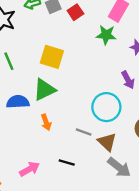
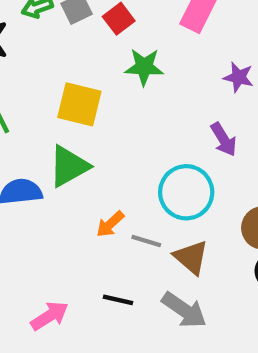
green star: (106, 35) -> (144, 67), moved
orange arrow: (46, 122) -> (110, 224), moved, turned 70
gray arrow: (119, 167) -> (184, 310), moved

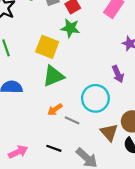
green star: (144, 67) -> (70, 28), moved
green triangle: (69, 166) -> (53, 76), moved
brown triangle: (191, 257) -> (109, 132), moved

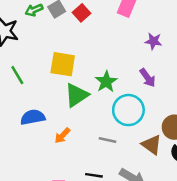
green star: (70, 28) -> (106, 82), moved, turned -30
orange arrow: (55, 109) -> (62, 136), moved

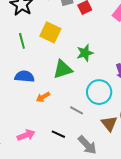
yellow square: (63, 64) -> (50, 32), moved
green star: (106, 82) -> (85, 53), moved

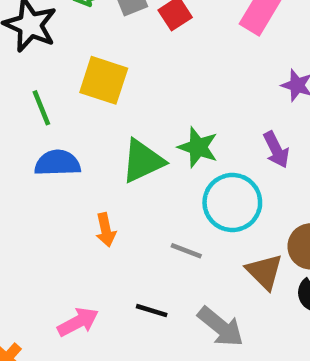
green star: (85, 53) -> (198, 147), moved, turned -30
blue semicircle: (24, 76) -> (57, 163), moved
orange arrow: (43, 97) -> (106, 230), turned -64

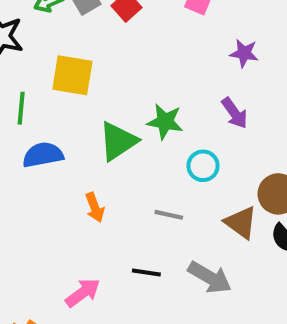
green line: (41, 108) -> (21, 108), turned 36
cyan circle: (232, 203) -> (203, 166), size x0.6

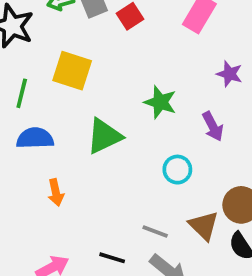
green star: (165, 122) -> (160, 102), moved
orange arrow: (95, 207) -> (56, 192), moved
gray line: (169, 215) -> (155, 231), moved

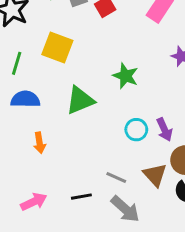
purple arrow: (213, 126) -> (164, 129), moved
black line: (112, 258) -> (81, 197), turned -30

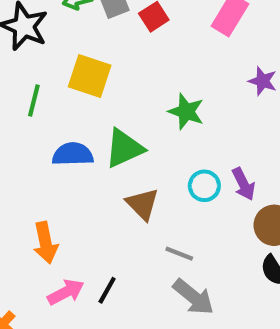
blue semicircle: (25, 99) -> (73, 154), moved
orange arrow: (40, 143) -> (46, 243), moved, size x1.4
brown triangle: (155, 175) -> (142, 204), moved
black line: (81, 197) -> (107, 290), moved, turned -48

